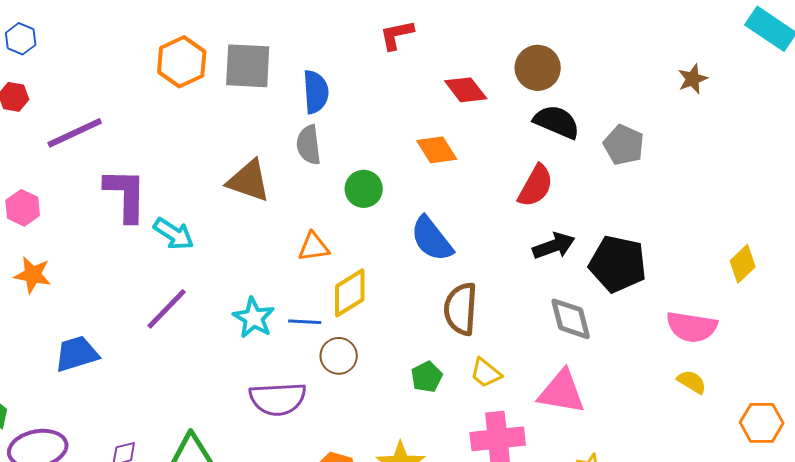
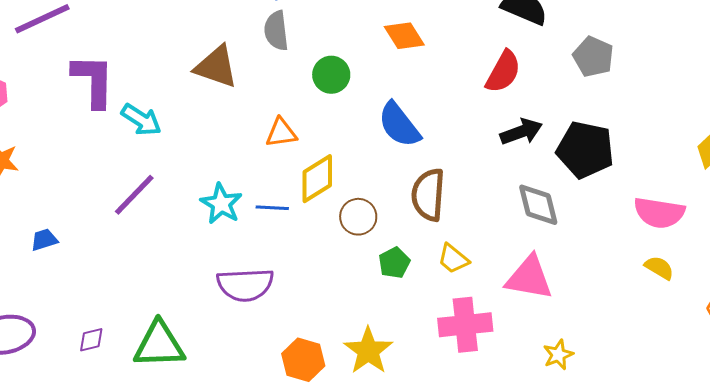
gray pentagon: (624, 145) -> (593, 57), moved
blue trapezoid: (77, 354) -> (44, 240), size x0.6
brown circle: (339, 356) -> (358, 217), moved

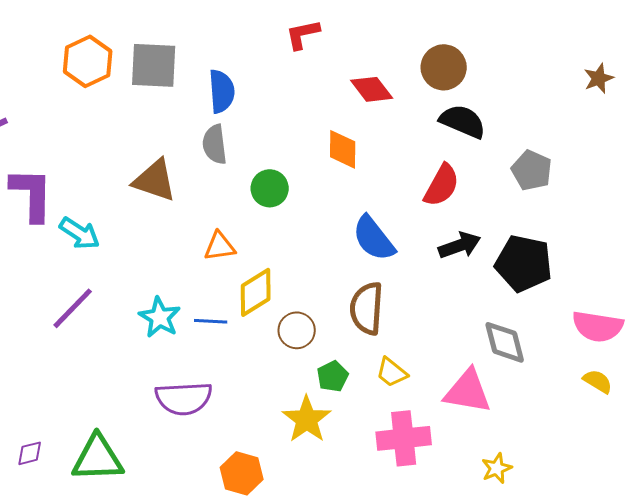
orange diamond: (404, 36) -> (343, 149), turned 33
blue semicircle: (399, 125) -> (374, 238), moved
gray diamond: (538, 205) -> (505, 342), moved
yellow star: (368, 351) -> (307, 419), moved

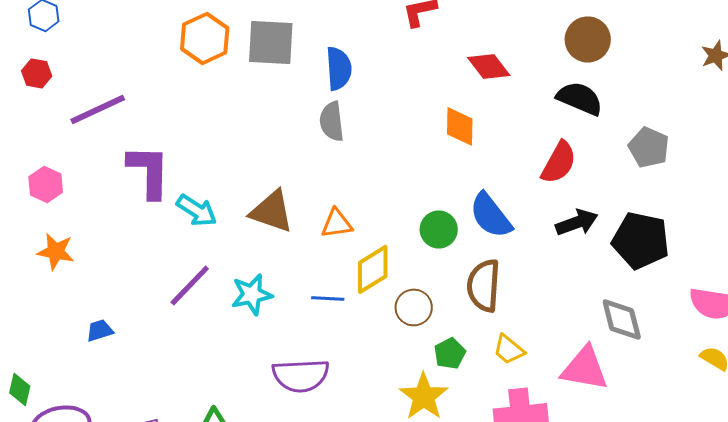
brown circle: (444, 67) -> (588, 39), moved
brown triangle: (155, 180) -> (272, 211), moved
green circle: (270, 188) -> (439, 229), moved
cyan star: (160, 317) -> (252, 294), moved, turned 30

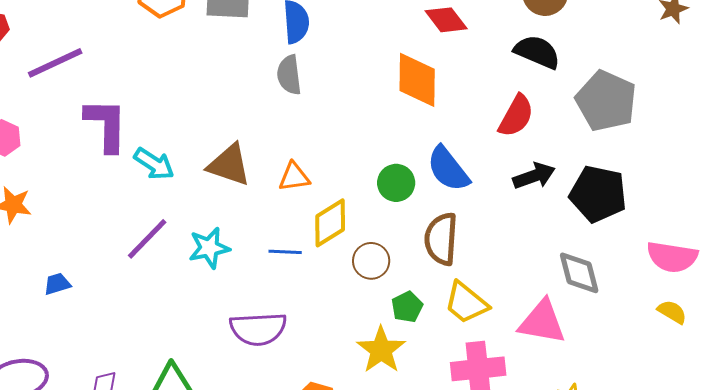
orange diamond: (460, 126) -> (417, 80), size x1.4
gray pentagon: (649, 147) -> (606, 101), size x1.5
yellow trapezoid: (509, 349) -> (466, 303), size x1.4

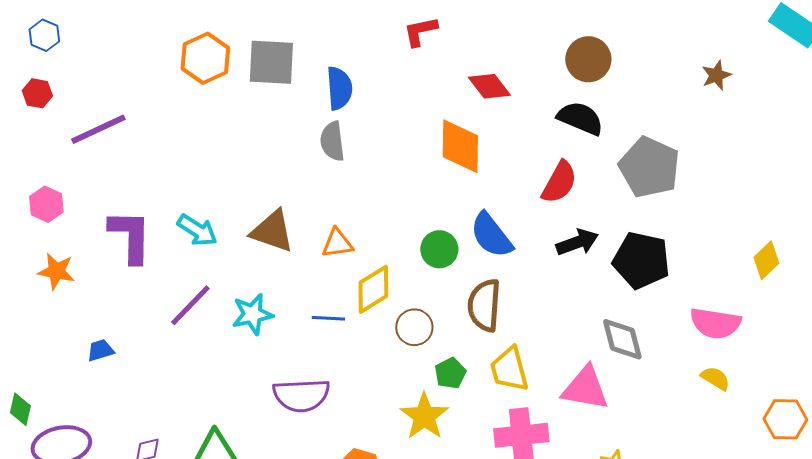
purple L-shape: (106, 125) -> (130, 236), moved
yellow trapezoid: (466, 303) -> (509, 369), turned 36

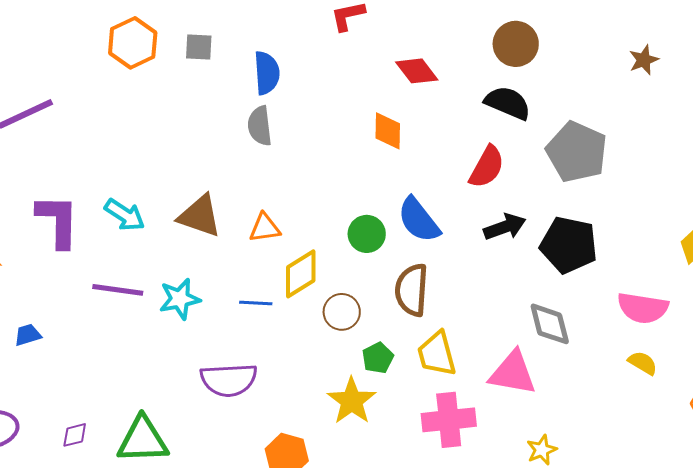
gray square: (271, 62) -> (199, 47), size x0.6
orange diamond: (460, 146) -> (388, 131), size x0.7
purple line: (190, 305) -> (118, 290), turned 54

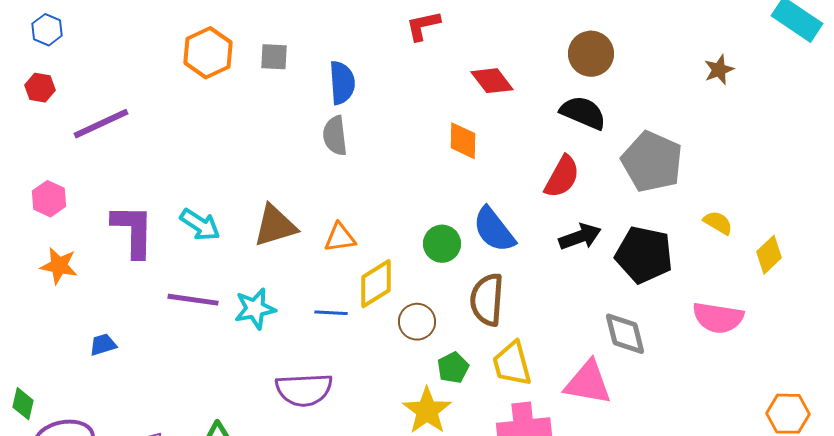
brown triangle: (200, 216) -> (275, 226), turned -36
yellow semicircle: (643, 363) -> (718, 223), moved

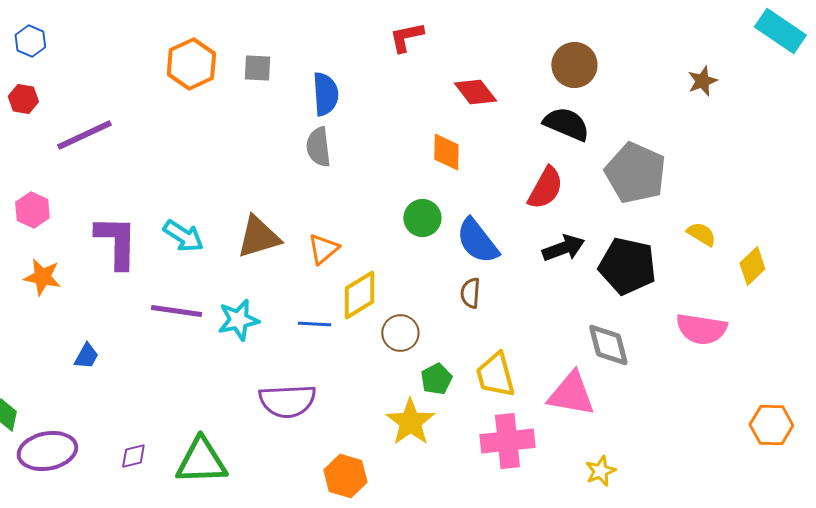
orange triangle: (340, 238) -> (323, 249), turned -32
green circle: (442, 244) -> (422, 218), moved
brown semicircle: (487, 300) -> (470, 293), moved, size x0.6
blue trapezoid: (103, 345) -> (86, 356), turned 136

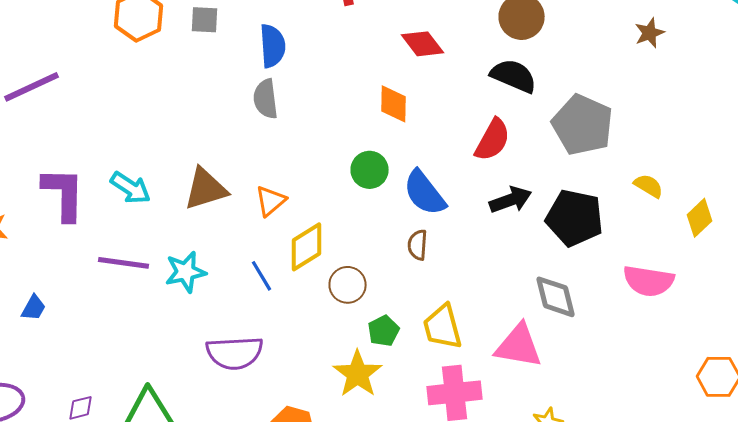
blue line: (314, 324) -> (262, 276), turned 56

